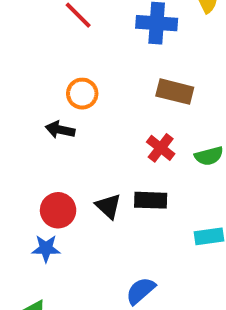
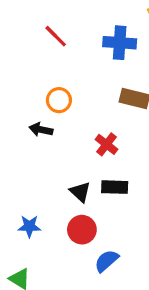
red cross: (161, 148) -> (107, 144), moved
red circle: (58, 210) -> (82, 230), moved

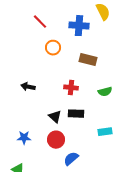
orange circle: (59, 100) -> (53, 48), moved
black arrow: (41, 130) -> (28, 87), moved
red cross: (107, 144) -> (71, 88), turned -32

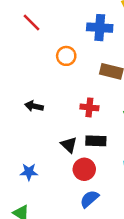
red line: (40, 22) -> (31, 22), moved
red circle: (56, 140) -> (84, 169), moved

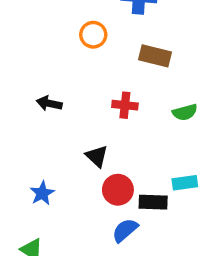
black rectangle: (96, 141) -> (153, 202), moved
blue star: (29, 172) -> (42, 193), turned -30

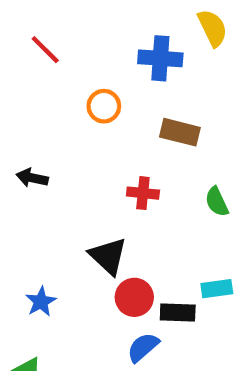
black arrow: (49, 103) -> (32, 178), moved
green semicircle: (185, 112) -> (217, 202), turned 80
black triangle: (97, 156) -> (108, 256), size x1.4

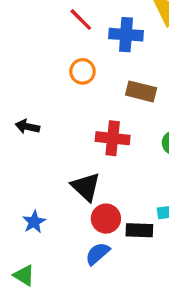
red line: (45, 50) -> (81, 20), moved
red cross: (143, 193) -> (113, 138), size x1.4
blue semicircle: (143, 347) -> (98, 254), moved

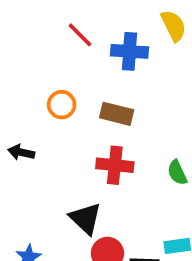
orange circle: (83, 71) -> (62, 105), moved
brown rectangle: (141, 91) -> (117, 114), moved

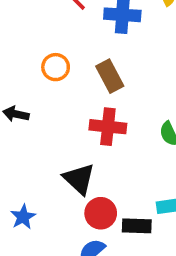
brown rectangle: (117, 114) -> (110, 76), turned 48

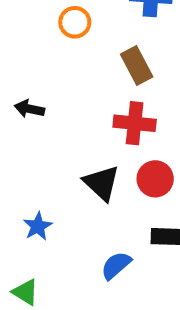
orange circle: (56, 67) -> (75, 22), moved
red circle: (101, 213) -> (155, 179), moved

